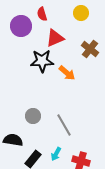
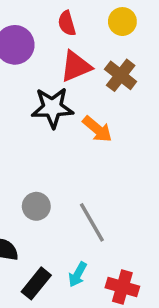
red semicircle: (42, 14) -> (67, 23), moved
brown cross: (90, 49) -> (121, 75), moved

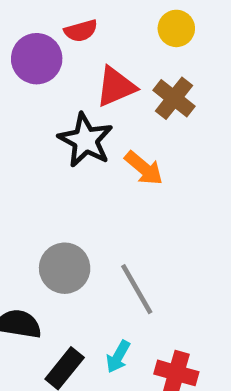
red semicircle: (67, 23) -> (81, 31), moved, turned -90
black star: (52, 108) -> (86, 140), turned 30
gray circle: (36, 206) -> (65, 268), size x1.4

